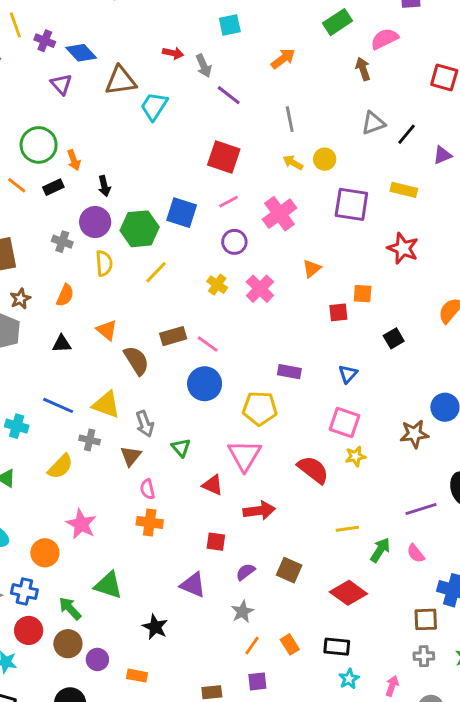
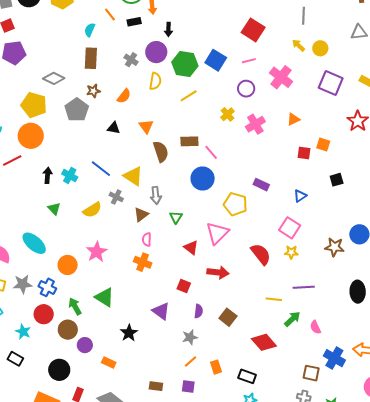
pink cross: (279, 214) -> (281, 77), turned -30
purple line: (421, 509) -> (304, 287), moved
purple semicircle: (245, 572) -> (198, 311), turned 120

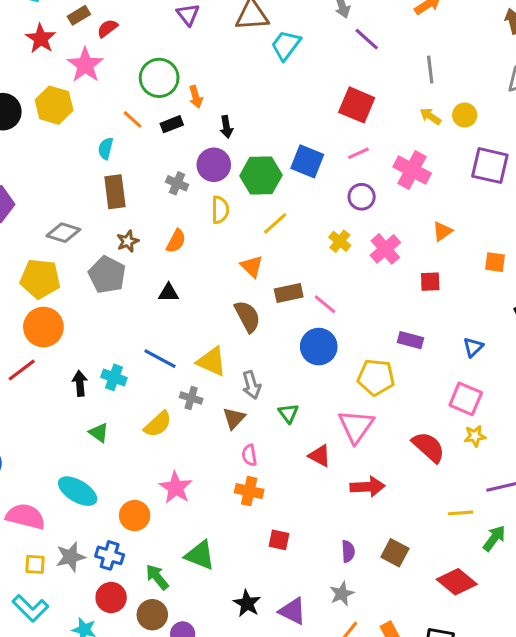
orange triangle: (146, 126) -> (252, 266), moved
red square: (304, 153) -> (430, 282), moved
red square: (184, 286) -> (279, 540), moved
purple triangle: (161, 311) -> (293, 611), moved

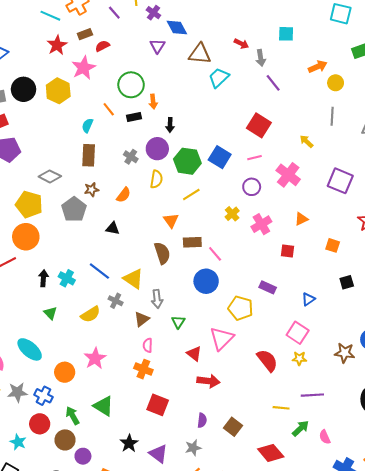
gray line: (430, 69) -> (332, 116), moved
yellow circle: (465, 115) -> (336, 83), moved
red arrow: (368, 487) -> (208, 381), moved
red square: (279, 540) -> (158, 405), size x1.5

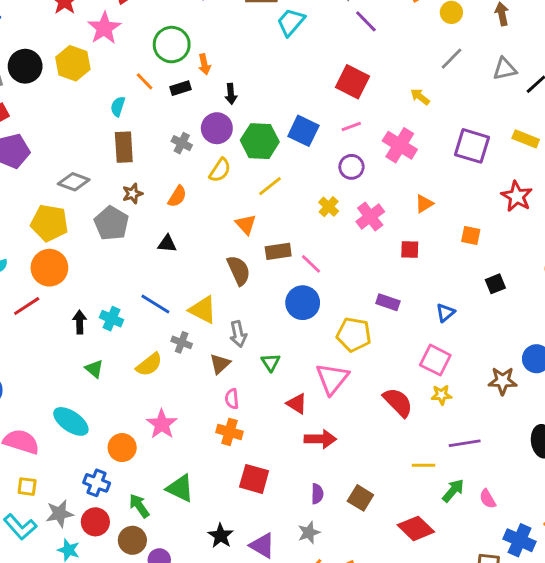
gray line: (332, 116) -> (451, 59), turned 48
yellow semicircle: (156, 179) -> (220, 170), turned 30
gray star: (17, 392) -> (60, 514), moved

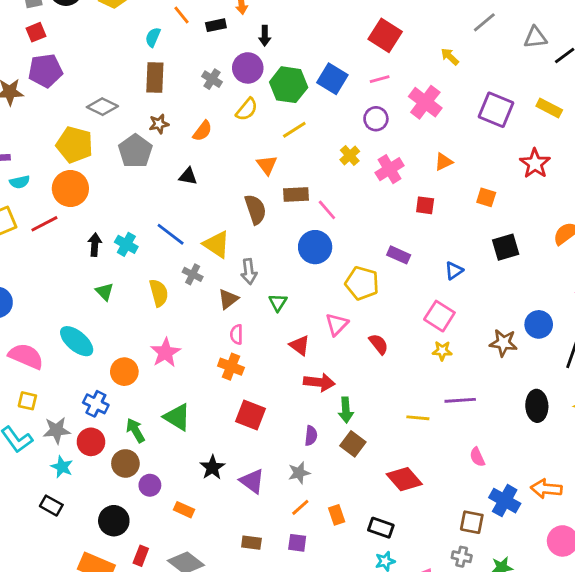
black square: (495, 284) -> (506, 247), size x1.4
yellow semicircle: (149, 365) -> (159, 293), turned -72
pink triangle: (332, 379) -> (337, 324), size x0.7
red semicircle: (398, 402) -> (379, 344), moved, size x0.7
green arrow: (453, 491) -> (346, 410), moved, turned 130

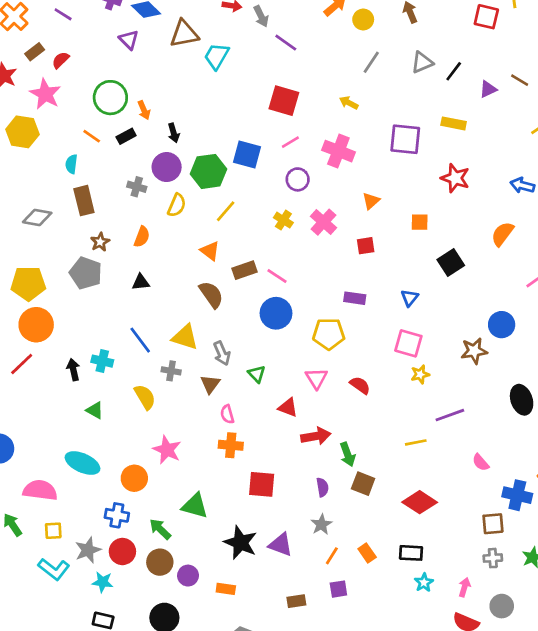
gray diamond: (102, 107) -> (37, 217), moved
blue line: (171, 234) -> (140, 340), turned 32
black star: (212, 467) -> (241, 543), size x1.4

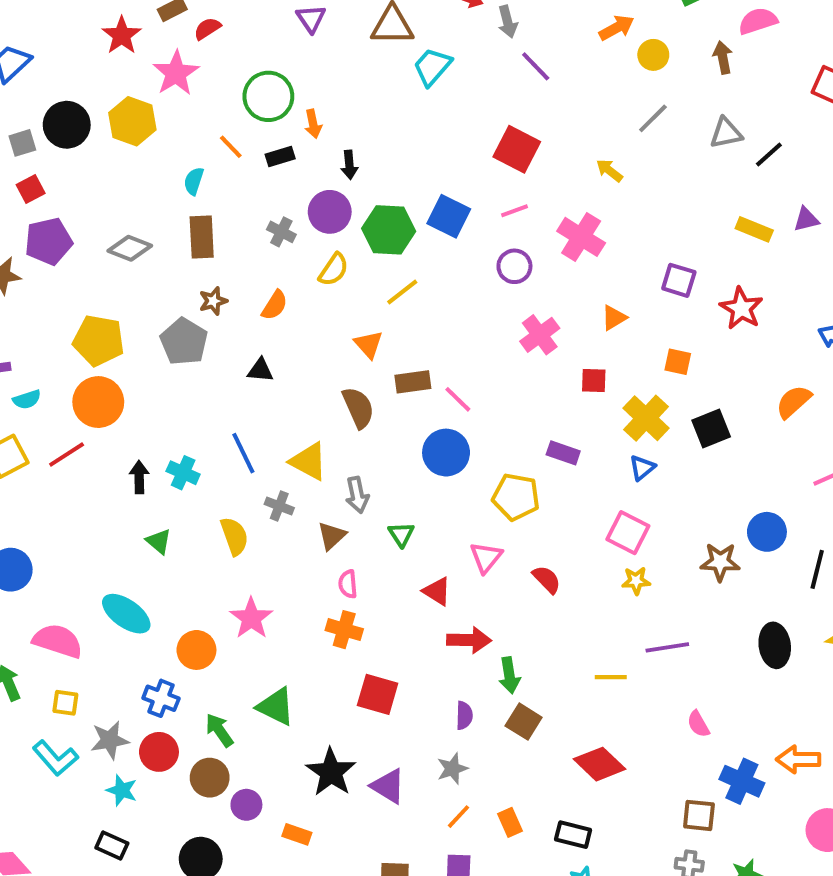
purple triangle: (488, 89) -> (806, 219), moved
purple square: (405, 139) -> (679, 280), moved, size x0.7
yellow cross: (283, 220) -> (646, 418), moved, size x1.6

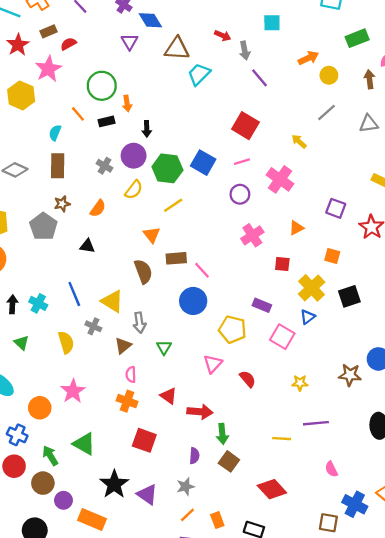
pink square: (628, 533) -> (282, 337), moved
red triangle: (437, 591) -> (169, 396), moved
orange rectangle: (297, 834) -> (92, 520), size x1.6

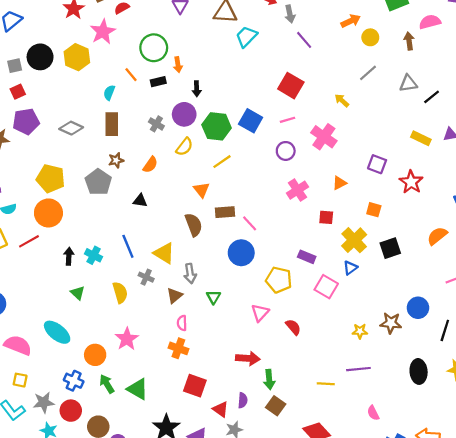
yellow star: (300, 383) -> (360, 331), moved
red triangle: (169, 396) -> (221, 409), moved
green arrow: (50, 456) -> (107, 384), moved

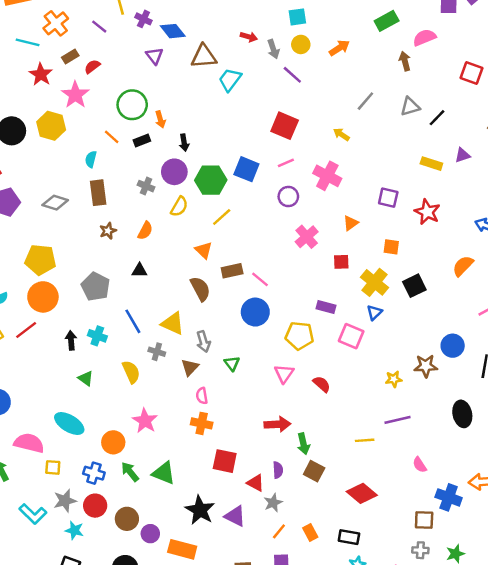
yellow circle: (370, 37) -> (301, 44), moved
gray pentagon: (98, 182) -> (96, 287), moved
yellow square: (20, 380) -> (53, 467), moved

